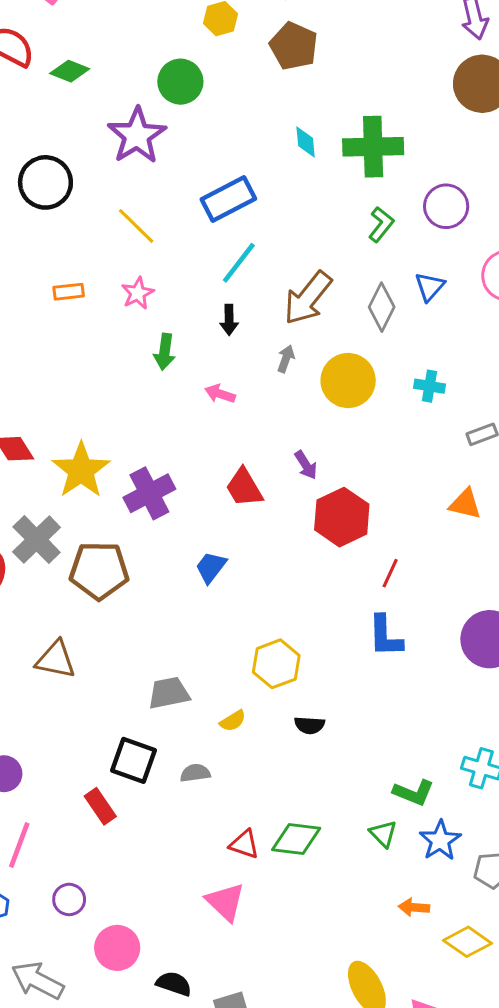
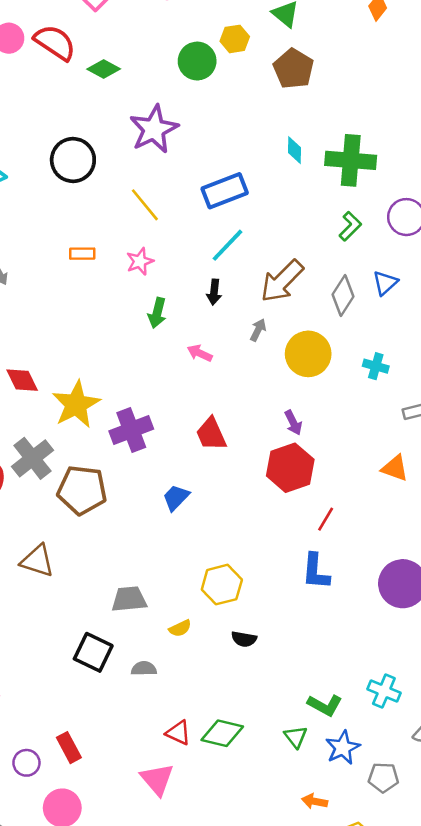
green circle: (180, 82) -> (197, 61), moved
purple arrow: (306, 465) -> (293, 423), moved
red rectangle: (100, 806) -> (69, 748), moved

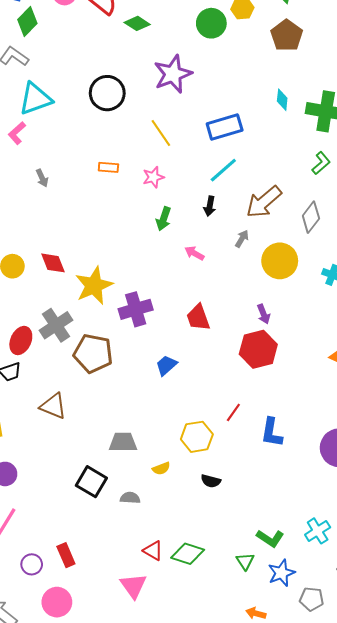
red line: (326, 519) -> (233, 412), moved
cyan cross: (384, 691) -> (318, 531), turned 30

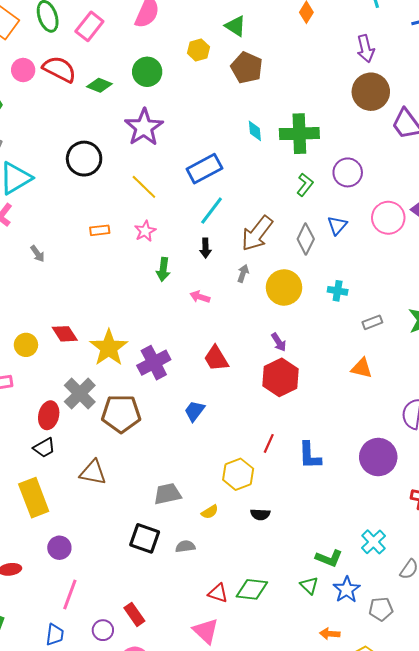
green circle: (211, 23) -> (147, 72), moved

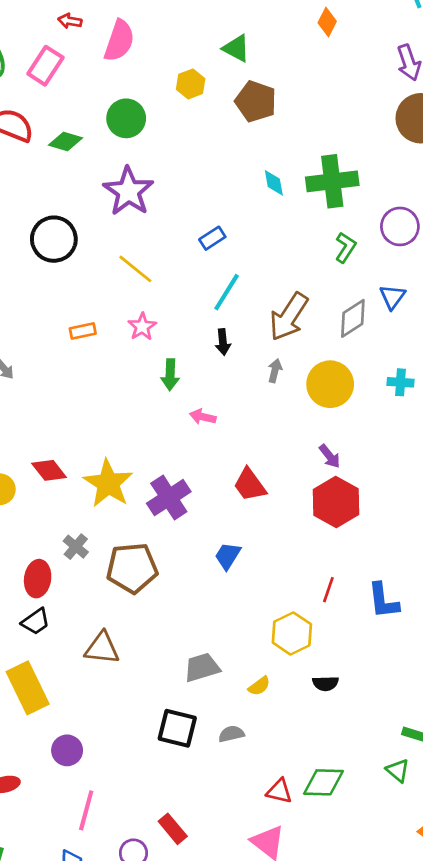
blue rectangle: (204, 169) -> (212, 238), size x0.6
gray diamond: (306, 239) -> (353, 318), turned 36
pink arrow: (200, 297) -> (203, 417), moved
gray cross: (80, 394) -> (76, 547), size x0.6

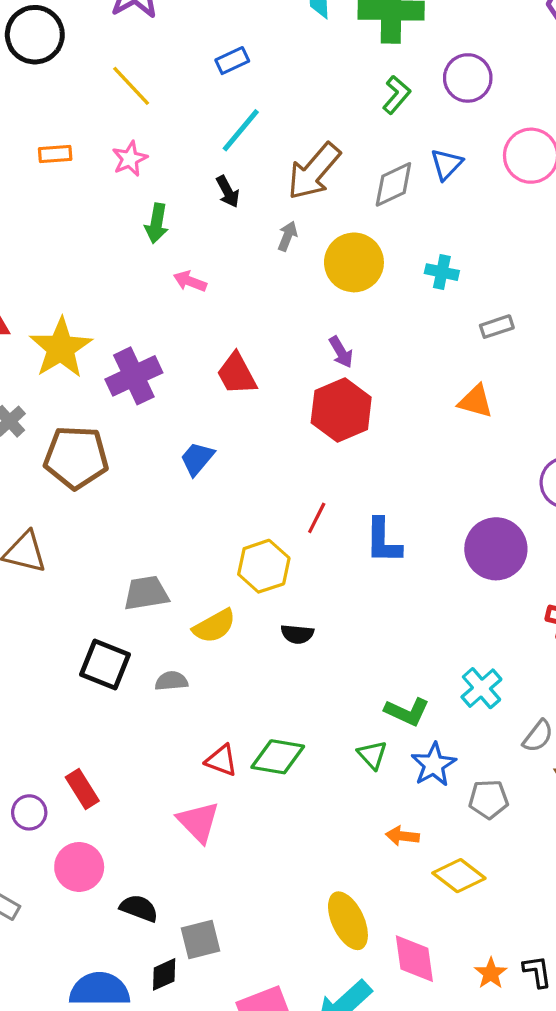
black arrow: (223, 342) -> (228, 192), turned -30
yellow semicircle: (259, 686) -> (214, 626), size x1.5

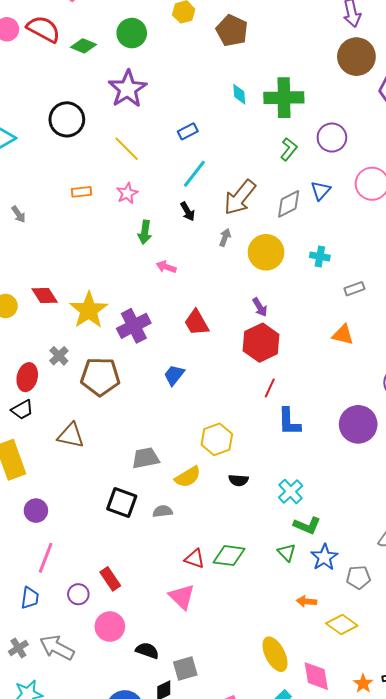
red line: (317, 518) -> (270, 388), moved
cyan cross: (481, 688) -> (291, 492), moved

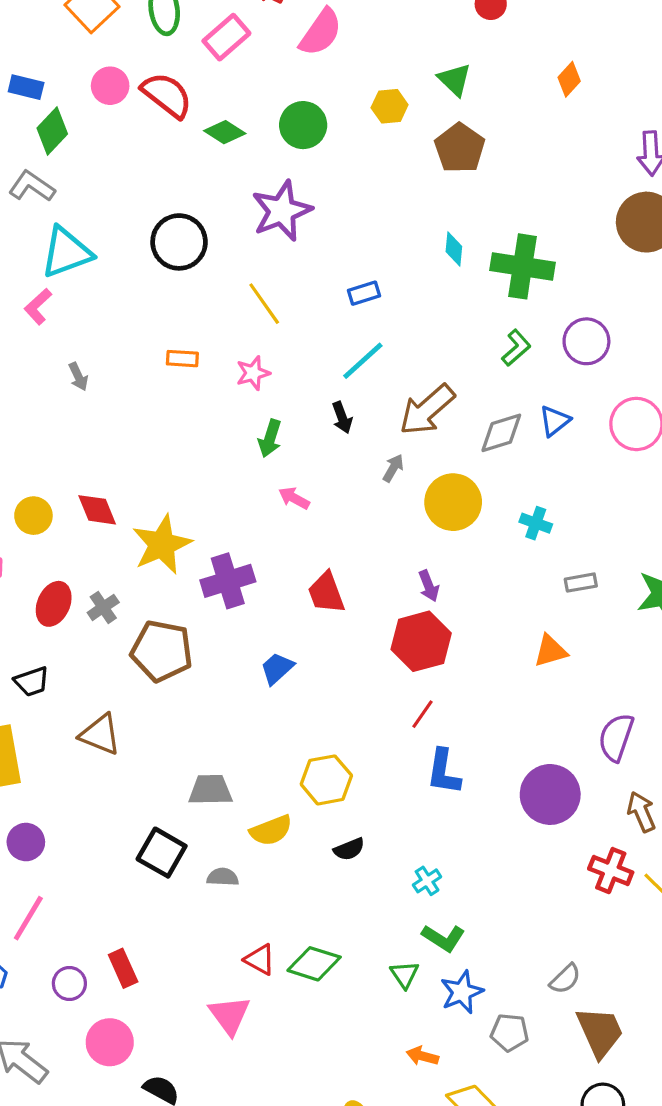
orange triangle: (343, 335) -> (550, 651), turned -40
red ellipse: (27, 377) -> (54, 604), moved
black semicircle: (239, 480) -> (349, 849), turned -36
cyan cross: (291, 492) -> (427, 881), size x0.7

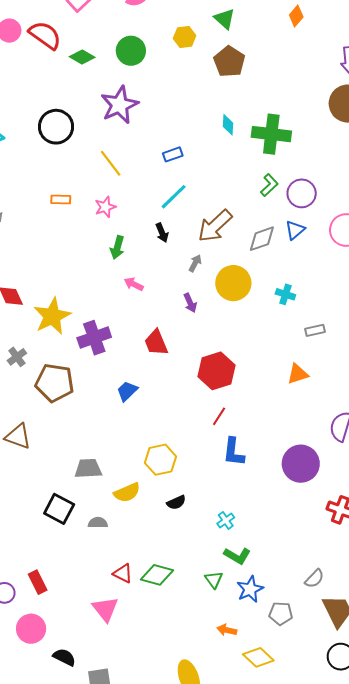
purple circle: (586, 341) -> (302, 193), moved
purple arrow: (429, 586) -> (190, 303), moved

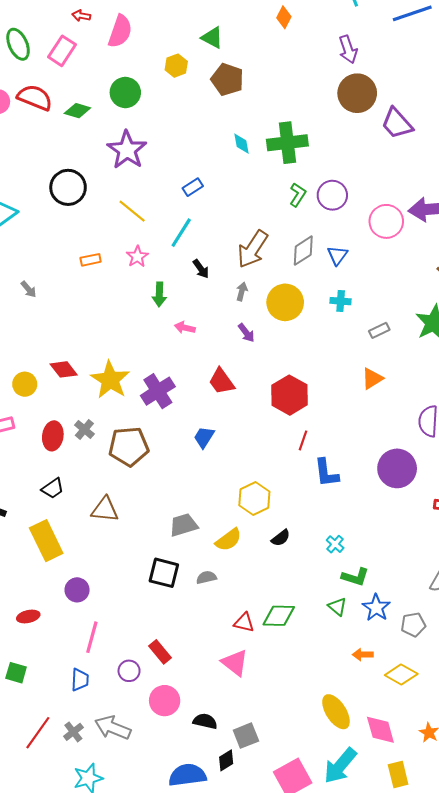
cyan line: (174, 197) -> (181, 233), moved
blue triangle: (295, 230) -> (337, 255), moved

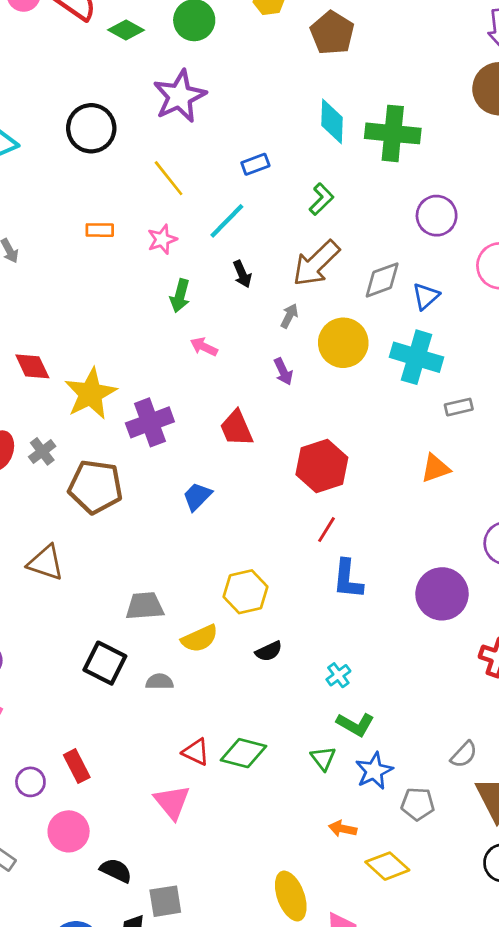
cyan diamond: (241, 144) -> (332, 121), size x1.5
green L-shape: (298, 195) -> (321, 199), moved
cyan cross: (341, 301) -> (417, 357), size x1.8

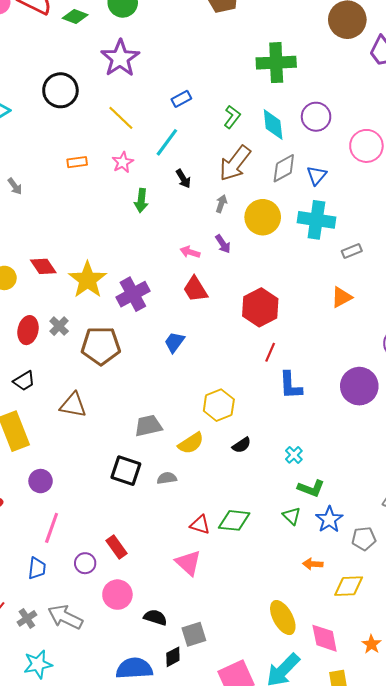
cyan diamond: (332, 121) -> (273, 124), moved
pink arrow: (204, 347) -> (190, 252), moved
yellow diamond: (387, 866) -> (349, 586), turned -36

